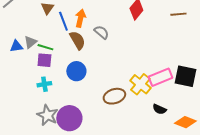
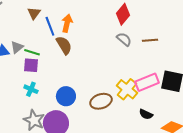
brown line: (178, 14) -> (150, 40), moved
gray semicircle: (101, 32) -> (124, 39), moved
blue circle: (76, 71) -> (66, 96), moved
cyan cross: (44, 84) -> (31, 89), turned 32

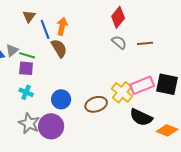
black semicircle: (146, 114) -> (141, 117), size x1.6

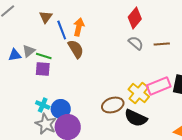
cyan cross: (26, 92) -> (43, 105), moved
blue circle: (61, 99) -> (61, 109), moved
black semicircle: (141, 117) -> (136, 118), moved

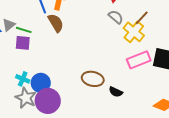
brown line: (162, 44) -> (142, 18), turned -42
yellow cross: (139, 93) -> (134, 32), moved
brown ellipse: (113, 105) -> (93, 79), turned 30
black semicircle: (136, 118) -> (116, 92), size x0.6

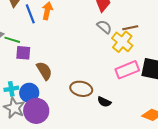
brown line: (142, 18) -> (130, 28), turned 35
brown semicircle: (56, 23) -> (44, 71), moved
purple square: (23, 43) -> (23, 53), moved
cyan cross: (23, 79) -> (11, 89), turned -32

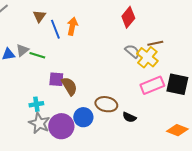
gray semicircle: (104, 27) -> (132, 51), moved
purple square: (23, 53) -> (56, 79), moved
blue circle: (29, 93) -> (83, 117), moved

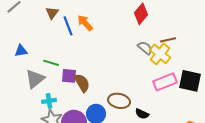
orange arrow: (72, 26) -> (85, 23), turned -54
gray triangle: (22, 50) -> (35, 79), moved, size x1.5
green line: (37, 55) -> (51, 63), moved

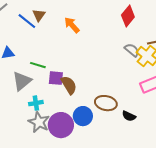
blue line: (68, 26) -> (27, 21), moved, turned -30

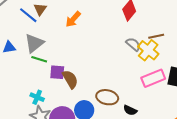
orange arrow: (72, 25) -> (73, 19), turned -96
gray triangle: (22, 81) -> (34, 43), moved
cyan cross: (36, 103) -> (37, 97), turned 32

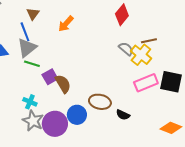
blue line: (28, 15) -> (25, 32), moved, turned 30
purple square: (57, 72) -> (50, 77), turned -35

